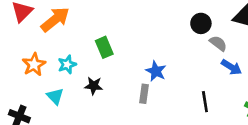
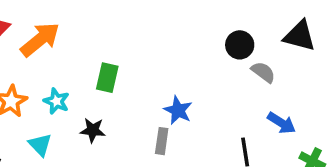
green rectangle: (104, 47) -> (107, 78), turned 36
cyan star: (67, 65) -> (56, 101), turned -30
blue arrow: (231, 67) -> (281, 123), moved

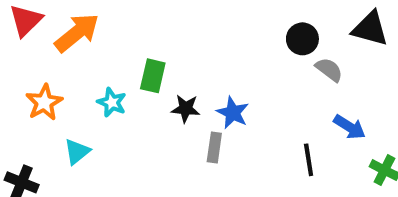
cyan star: (56, 101) -> (112, 102), moved
black star: (93, 130) -> (186, 109), moved
cyan triangle: (40, 145) -> (77, 152), turned 35

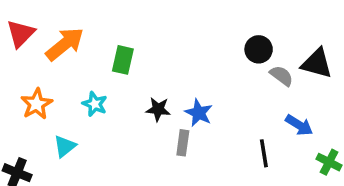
black triangle: (370, 29) -> (317, 63), moved
green rectangle: (153, 76) -> (123, 60), moved

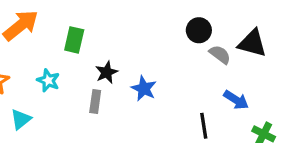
black star: (158, 109) -> (107, 72), moved, turned -30
gray rectangle: (183, 143) -> (95, 101), moved

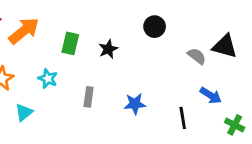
black circle: (199, 30) -> (155, 27), moved
black star: (107, 72) -> (108, 49), moved
blue star: (144, 89) -> (135, 104), moved, turned -30

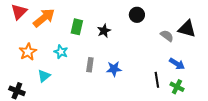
blue star: (135, 104) -> (114, 69), moved
green cross: (235, 125) -> (177, 87), moved

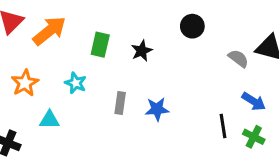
cyan triangle: (44, 76) -> (49, 120), turned 40

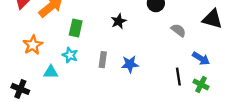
green rectangle: (100, 45) -> (76, 28), moved
gray semicircle: (238, 58) -> (178, 30), moved
cyan star: (76, 83) -> (70, 55), moved

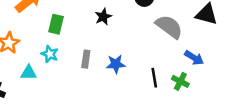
gray semicircle: (178, 30) -> (169, 27), size x1.6
black line: (178, 77) -> (154, 78), moved
green cross: (201, 84) -> (180, 81), moved

